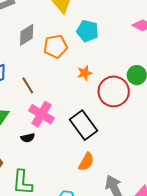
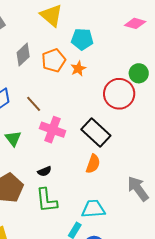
orange star: (85, 73) -> (78, 69), moved
black semicircle: (28, 138) -> (44, 171), moved
orange semicircle: (86, 162) -> (93, 164), moved

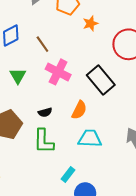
orange star: (78, 69) -> (90, 23), moved
orange semicircle: (93, 164) -> (79, 110), moved
cyan trapezoid: (93, 209) -> (90, 139), moved

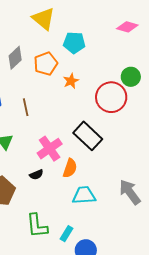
brown line: (42, 44) -> (26, 107), turned 30
pink cross: (58, 72) -> (50, 149), moved, turned 35
green L-shape: (44, 141) -> (37, 226), moved

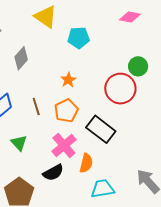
orange pentagon: (46, 64) -> (66, 111), moved
orange star: (71, 81) -> (68, 80), moved
black semicircle: (36, 175) -> (53, 173), size x1.5

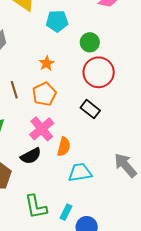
green circle: (138, 66) -> (90, 42), moved
black rectangle: (101, 129) -> (90, 109), moved, size x0.7

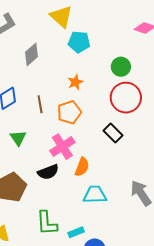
cyan pentagon: (57, 21) -> (79, 42), moved
cyan rectangle: (66, 212) -> (76, 232), turned 35

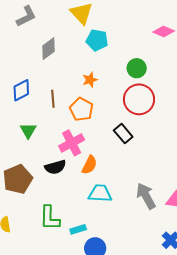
orange pentagon: (69, 112) -> (81, 109), turned -30

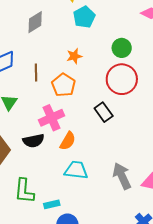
cyan pentagon: (97, 40) -> (84, 17), turned 30

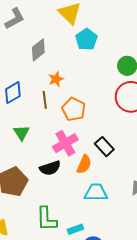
orange star: (74, 56) -> (56, 79), moved
black rectangle: (104, 112) -> (104, 147), moved

